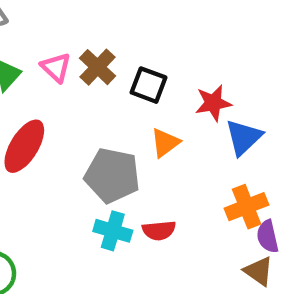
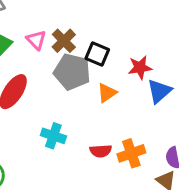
gray pentagon: (112, 175) -> (72, 72), moved
orange cross: (247, 207) -> (131, 153), moved
cyan cross: (113, 231) -> (53, 136), moved

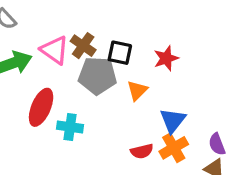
pink triangle: (36, 40) -> (55, 50), size x1.4
blue triangle: (159, 91) -> (173, 120), moved
cyan cross: (53, 136) -> (70, 127), moved

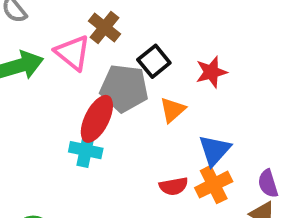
brown cross: (83, 46) -> (105, 28), moved
black square: (120, 53) -> (154, 61), turned 35
red ellipse: (41, 107) -> (97, 119), moved

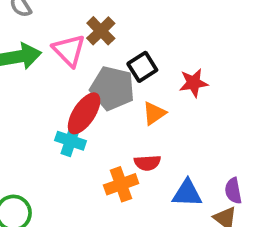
blue triangle: (215, 150) -> (187, 193), moved, turned 44
orange cross: (214, 185) -> (121, 184), moved
red semicircle: (174, 186) -> (147, 163), moved

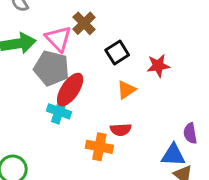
gray pentagon: (112, 88) -> (51, 68), moved
orange cross: (121, 184) -> (99, 147), turned 30
purple semicircle: (233, 191) -> (190, 133), moved
blue triangle: (187, 193) -> (173, 155), moved

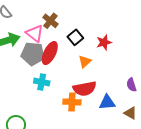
red ellipse: (70, 90) -> (50, 53), moved
red semicircle: (121, 130) -> (85, 89), size x1.6
blue triangle: (173, 155) -> (107, 102), moved

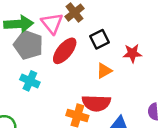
gray pentagon: (33, 54) -> (28, 45), moved
cyan cross: (42, 82) -> (30, 81), moved

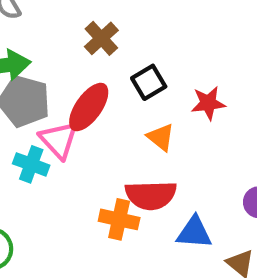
pink triangle: (52, 23) -> (59, 140), moved
orange triangle: (104, 71) -> (161, 137), turned -49

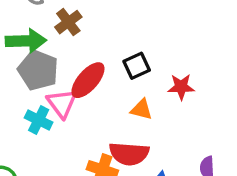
brown cross: (101, 38) -> (68, 22), moved
orange triangle: (161, 137) -> (141, 109), turned -30

